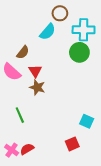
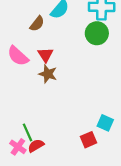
brown semicircle: (23, 52) -> (37, 24), moved
green line: (20, 115) -> (27, 132), moved
cyan square: (87, 121) -> (105, 123), moved

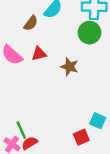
red triangle: (45, 55) -> (39, 54), turned 49
brown star: (48, 74) -> (70, 67), moved

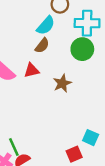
brown semicircle: (31, 23) -> (42, 46), moved
brown star: (70, 67) -> (62, 83), turned 30

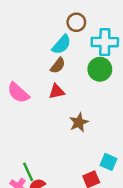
red triangle: (32, 70) -> (57, 92), moved
brown star: (62, 83) -> (79, 122), moved

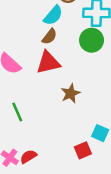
red triangle: (57, 92) -> (48, 62), size x1.5
green line: (28, 172) -> (17, 112), moved

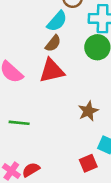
brown star: (70, 93) -> (88, 111), moved
green line: (17, 112) -> (19, 123), turned -60

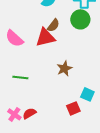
brown semicircle: (53, 43) -> (53, 25), moved
brown star: (88, 111) -> (64, 68), moved

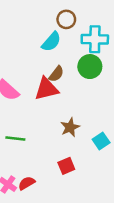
cyan square: (87, 94) -> (101, 141), moved, turned 32
red square: (73, 108) -> (66, 166), moved

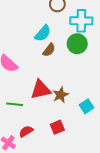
cyan semicircle: (51, 42) -> (43, 33), moved
red triangle: (46, 89) -> (41, 90), moved
red semicircle: (27, 183) -> (26, 131), moved

